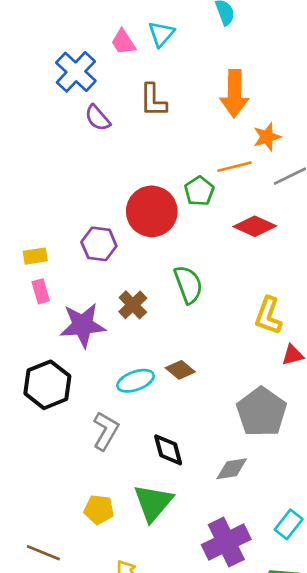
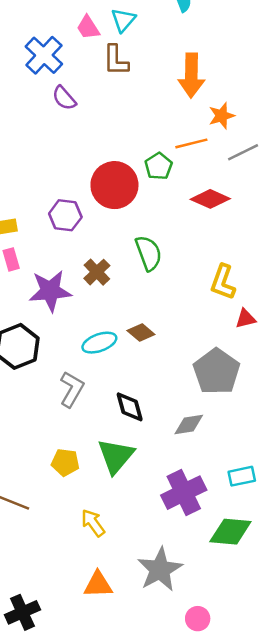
brown L-shape: (153, 100) -> (116, 60), moved
cyan rectangle: (289, 524) -> (242, 476), turned 40

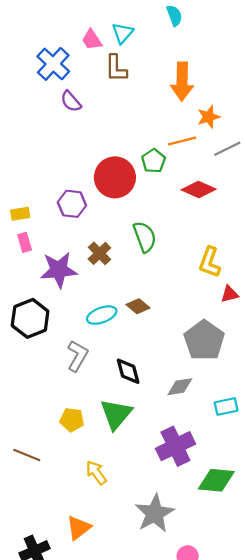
cyan rectangle: (242, 476) -> (226, 407), moved
orange triangle: (98, 585) -> (79, 528), moved, turned -36

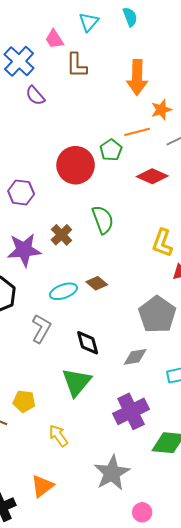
cyan triangle: (123, 33) -> (89, 22), moved
purple hexagon: (72, 204) -> (21, 192), moved
yellow pentagon: (72, 420) -> (24, 401), moved

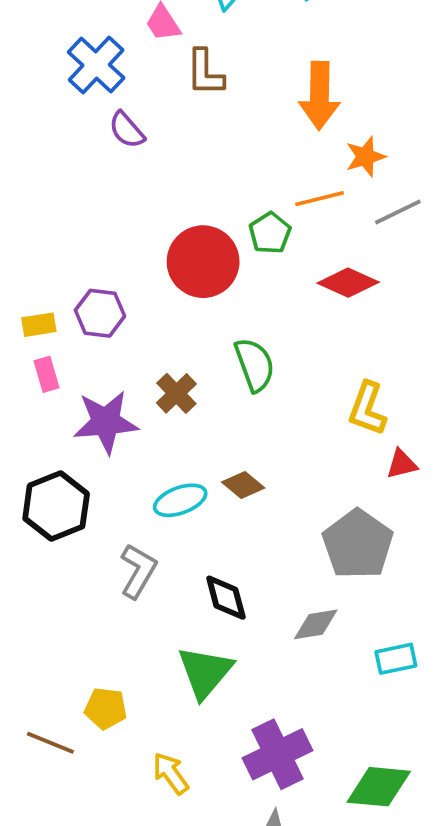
purple cross: (131, 411) -> (278, 754), moved

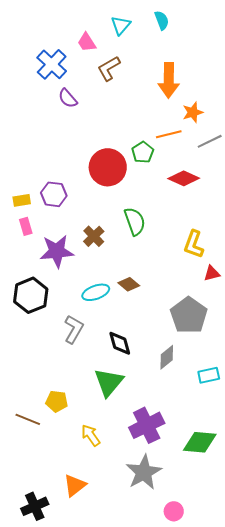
brown L-shape: (205, 73) -> (109, 68), turned 60
gray diamond: (316, 624) -> (167, 357), turned -30

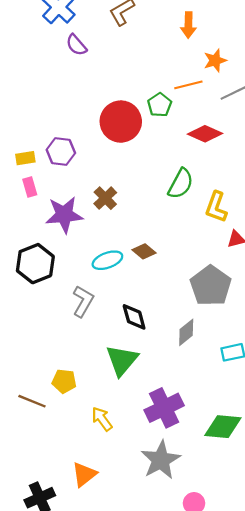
orange arrow: (169, 80) -> (188, 25), size x0.7
green semicircle: (135, 221) -> (181, 184), moved, turned 48

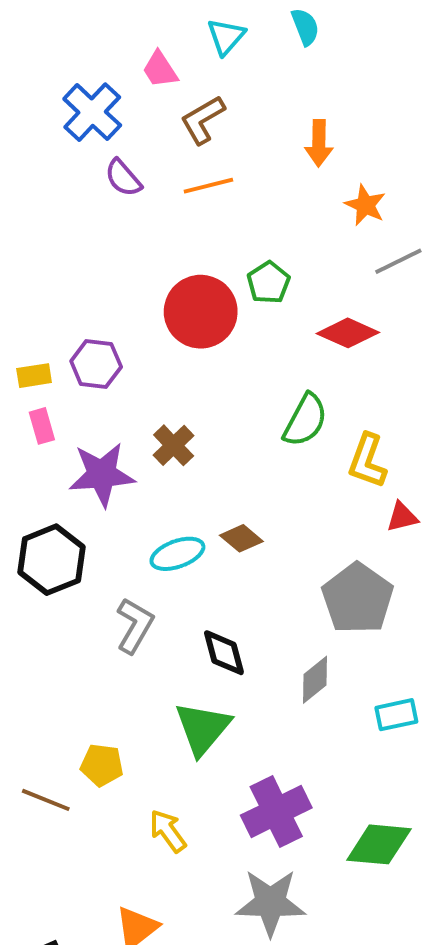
orange star: (215, 60) -> (365, 205), turned -30
orange line: (188, 85) -> (208, 186), moved
gray star: (161, 460) -> (270, 903), turned 30

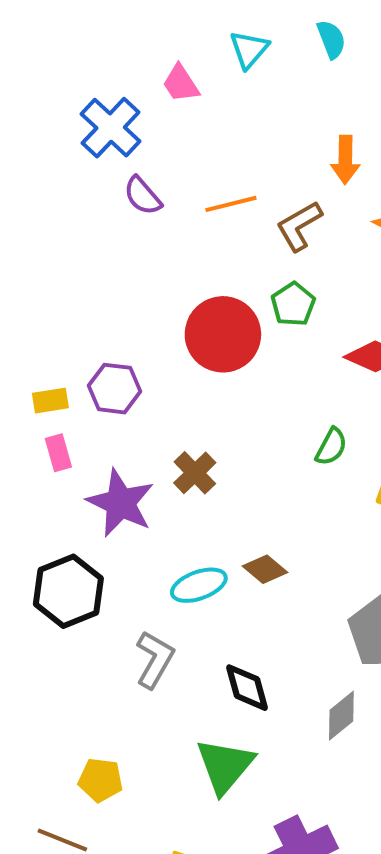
brown L-shape: (203, 120) -> (299, 226), moved
green semicircle: (305, 420) -> (331, 447), size x0.7
purple star: (102, 474) -> (121, 503), turned 30
yellow pentagon: (102, 765) -> (100, 780), moved

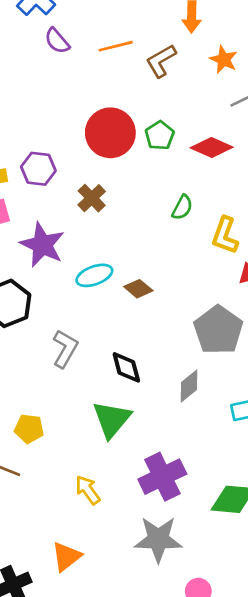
green pentagon: (293, 304) -> (160, 135), moved
brown cross: (195, 473) -> (92, 198), moved
cyan ellipse: (199, 585) -> (94, 275), moved

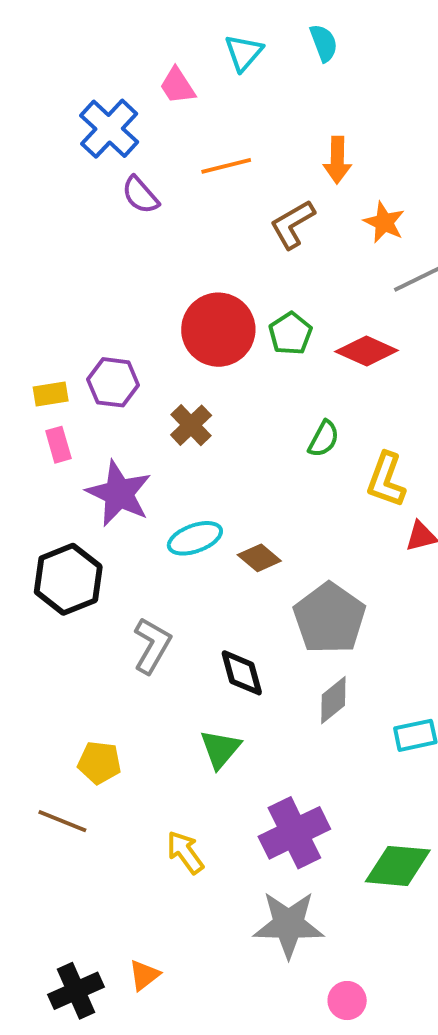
orange line: (116, 46) -> (226, 166), moved
gray pentagon: (218, 330) -> (330, 618), moved
green triangle: (112, 419) -> (220, 749), size x0.7
orange triangle: (66, 557) -> (144, 975), moved, size x0.7

